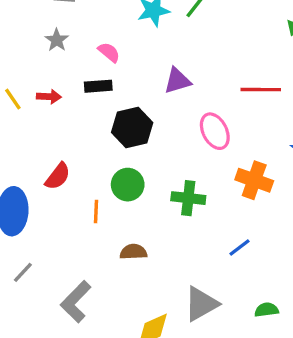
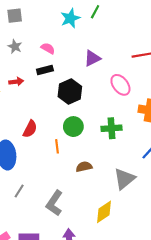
gray triangle: (201, 304) -> (124, 179), moved

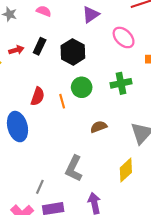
black rectangle: (45, 70) -> (40, 46), moved, turned -42
orange line: (57, 146) -> (62, 101), moved
gray line: (19, 191) -> (40, 187), moved

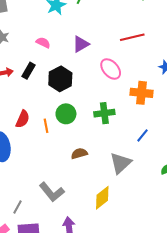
pink semicircle: (44, 11) -> (43, 43), moved
gray L-shape: (74, 169) -> (52, 192), turned -70

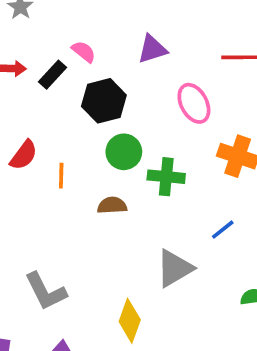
pink semicircle: (43, 43) -> (84, 52), moved
green circle: (66, 114) -> (124, 152), moved
brown semicircle: (79, 154) -> (112, 205), moved
yellow diamond: (102, 198) -> (130, 321), turned -45

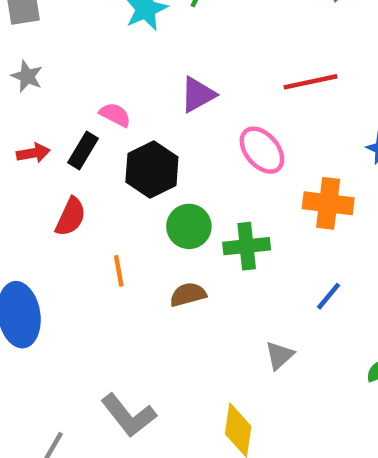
red semicircle: (24, 155) -> (71, 217), moved
gray triangle: (175, 268) -> (280, 355), size x0.6

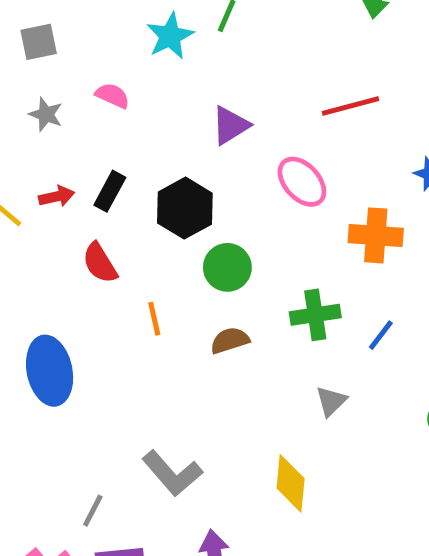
pink semicircle: (115, 115) -> (112, 96), moved
red semicircle: (71, 217) -> (100, 263), turned 126
green cross: (247, 246) -> (315, 315), moved

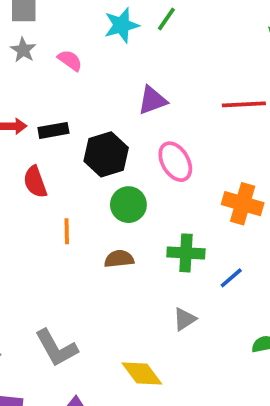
gray star: (46, 114) -> (23, 50), moved
pink ellipse: (302, 182) -> (175, 162), moved
black rectangle: (110, 191) -> (53, 130), turned 40
yellow diamond: (291, 483) -> (142, 374), turned -54

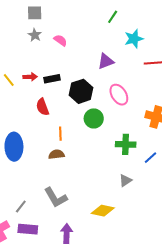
cyan star: (122, 25) -> (134, 39), moved
brown semicircle: (119, 259) -> (56, 154), moved
yellow diamond: (142, 374) -> (103, 211), turned -40

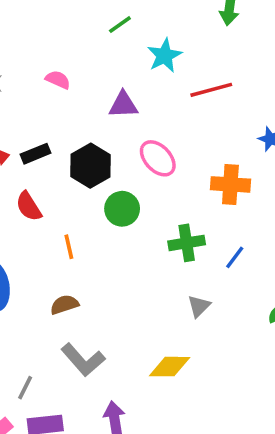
green line: (113, 17) -> (120, 25), turned 32
pink semicircle: (60, 40) -> (58, 80), moved
purple triangle: (106, 61) -> (123, 105), turned 30
brown semicircle: (56, 154) -> (64, 305), moved

